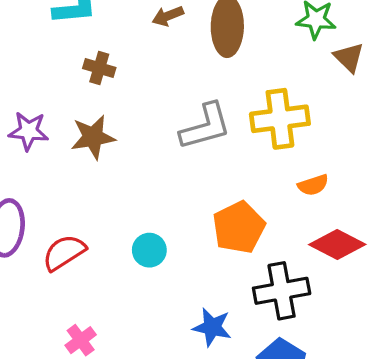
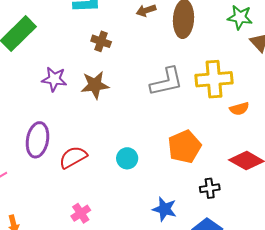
orange semicircle: (313, 185) -> (239, 109), moved
black cross: (282, 291) -> (210, 188), size x0.6

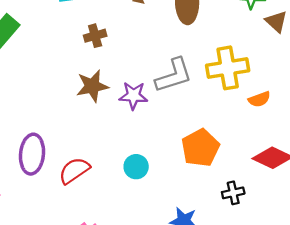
brown cross: (101, 41) -> (95, 36), turned -30
purple star: (54, 79) -> (133, 96), moved

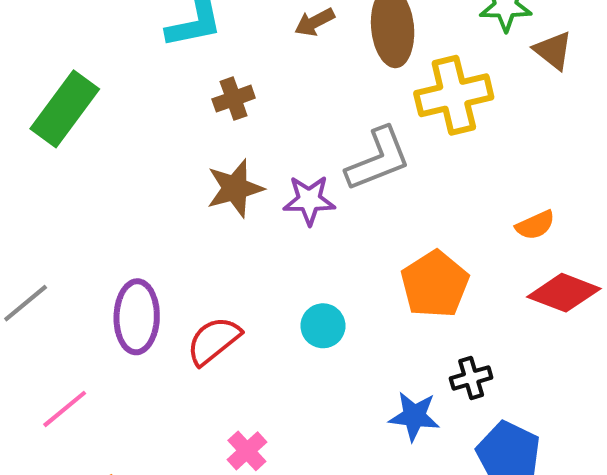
yellow cross: (228, 68) -> (454, 95), moved
orange semicircle: (259, 99) -> (535, 225), moved
black cross: (233, 193) -> (471, 378), moved

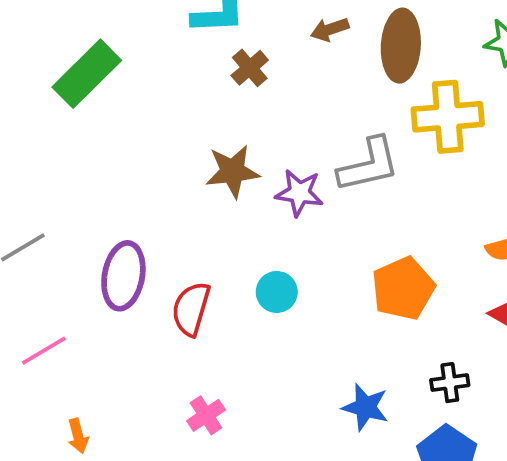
brown cross: (234, 99) -> (250, 68), moved, turned -30
cyan circle: (323, 326) -> (277, 292), moved
red semicircle: (214, 341) -> (191, 309), turned -44
black cross: (471, 378) -> (450, 383), moved

